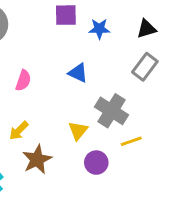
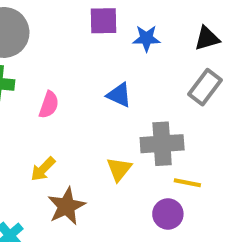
gray cross: (111, 111) -> (162, 144), turned -36
yellow line: (131, 141) -> (187, 183), turned 30
purple circle: (96, 163) -> (168, 214), moved

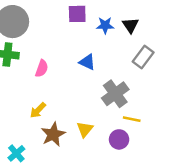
black triangle: (207, 38) -> (130, 25), moved, turned -48
gray cross: (162, 144) -> (115, 94), turned -32
yellow triangle: (119, 169) -> (85, 129), moved

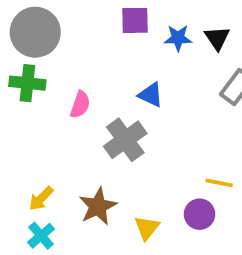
gray cross: (115, 94) -> (125, 140), moved
yellow arrow: (38, 110) -> (41, 199), moved
yellow triangle: (85, 129) -> (147, 228), moved

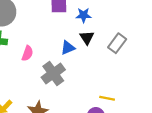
black triangle: (217, 38) -> (87, 38), moved
blue triangle: (151, 95) -> (68, 48), turned -48

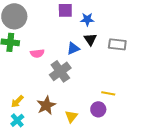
gray rectangle: (117, 43) -> (117, 44), turned 60
pink semicircle: (27, 53) -> (37, 53), turned 64

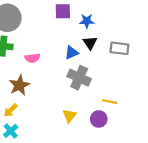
gray cross: (60, 71) -> (79, 78), moved, turned -30
brown star: (46, 105) -> (19, 85), moved
yellow triangle: (71, 116) -> (69, 116), moved

